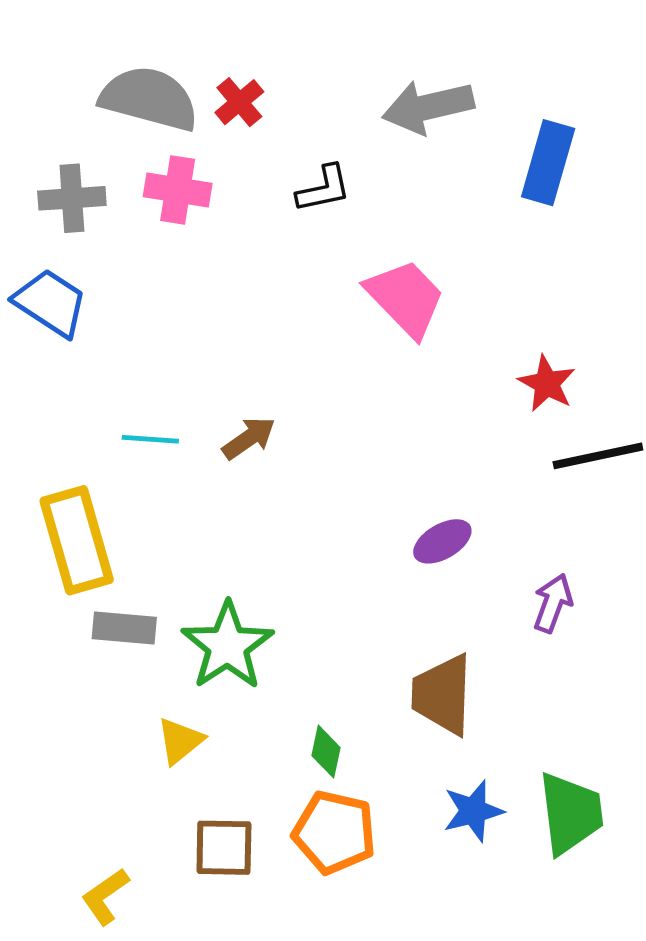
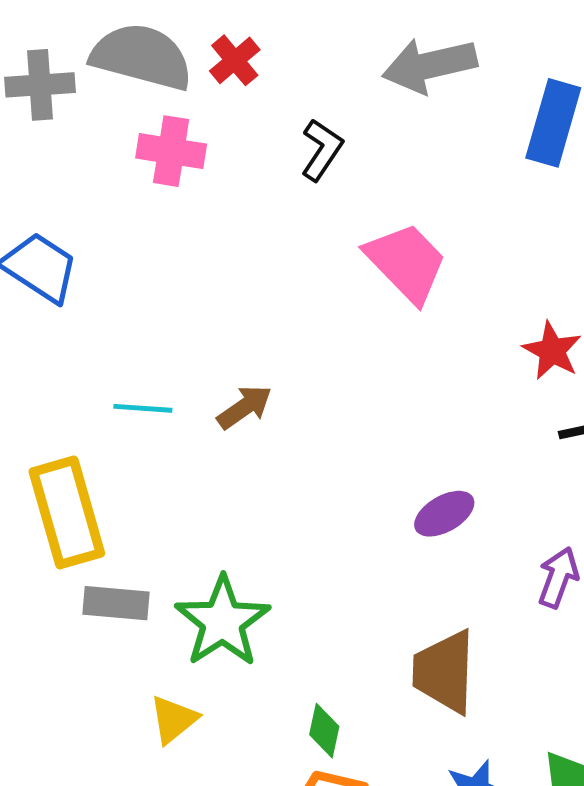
black L-shape: (324, 189) -> (322, 150), turned -44
gray cross: (72, 198) -> (40, 85), moved

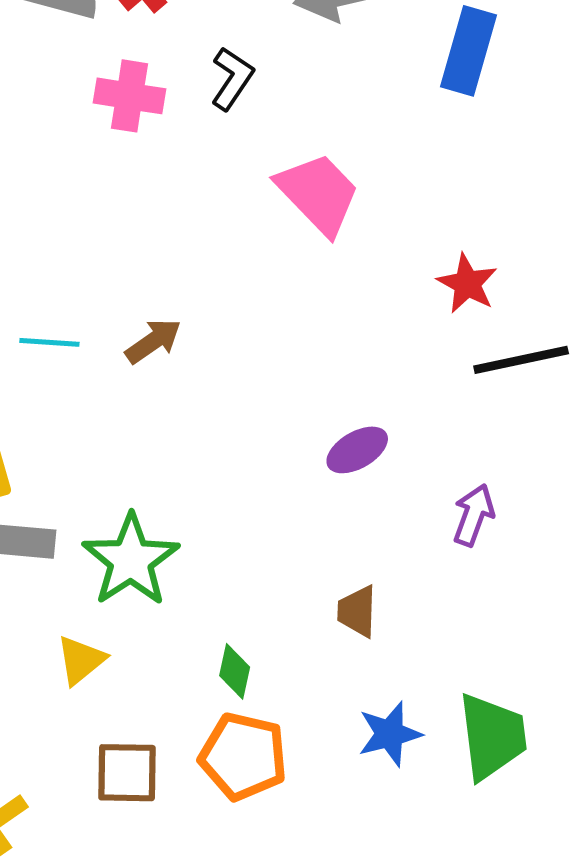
pink cross: (171, 151) -> (130, 96), moved
brown trapezoid: (444, 672) -> (357, 611), size x0.6

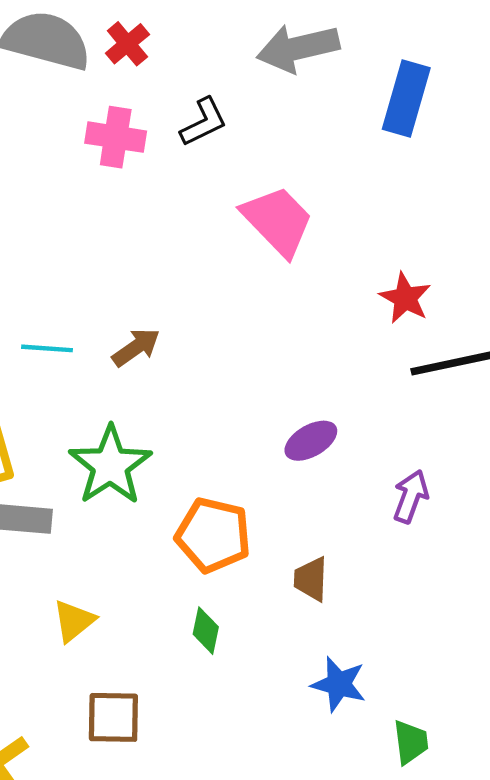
black L-shape: (232, 78) -> (204, 122), turned 30
green star: (131, 560) -> (110, 465), moved
blue star: (390, 734) -> (339, 684), turned 30
green trapezoid: (492, 736) -> (411, 742), moved, size x0.6
orange pentagon: (243, 756) -> (213, 535), moved

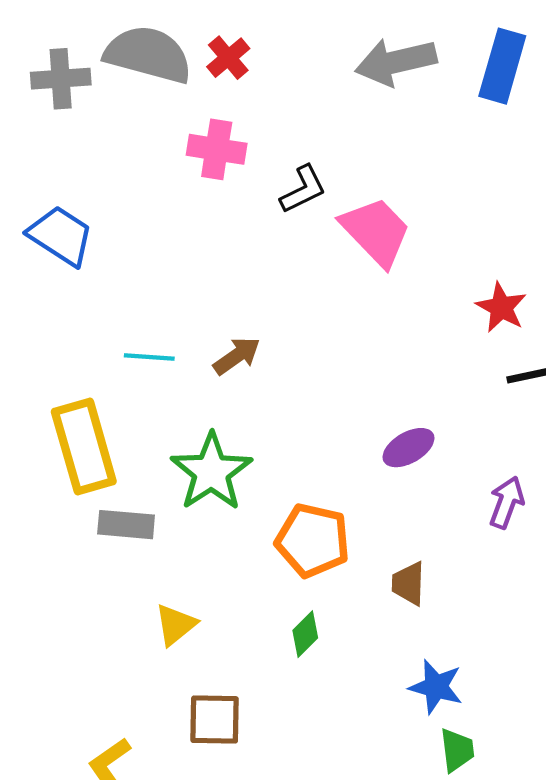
blue rectangle: (406, 98) -> (502, 66), moved
black L-shape: (204, 122) -> (303, 189), moved
green diamond: (206, 631) -> (305, 634), turned 33
green trapezoid: (411, 742) -> (457, 750), moved

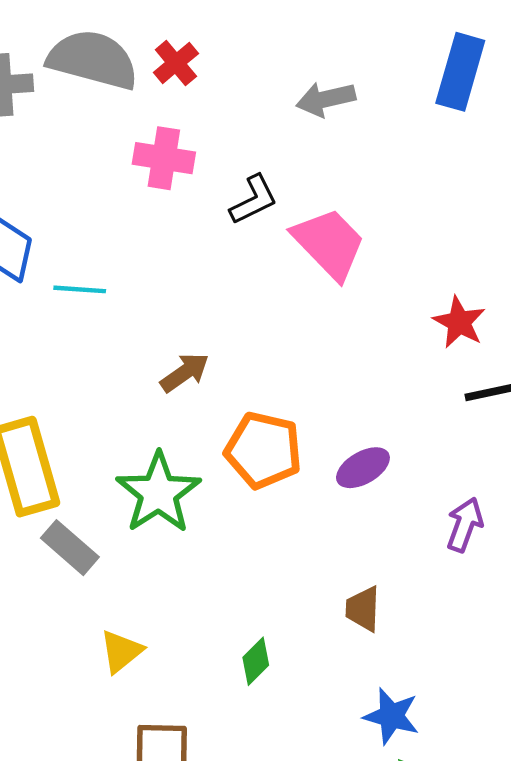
gray arrow: (396, 62) -> (326, 99), moved, size x0.7
cyan line: (149, 357) -> (80, 289), moved
gray rectangle: (126, 525) -> (70, 548), turned 36
orange pentagon: (313, 540) -> (263, 450), moved

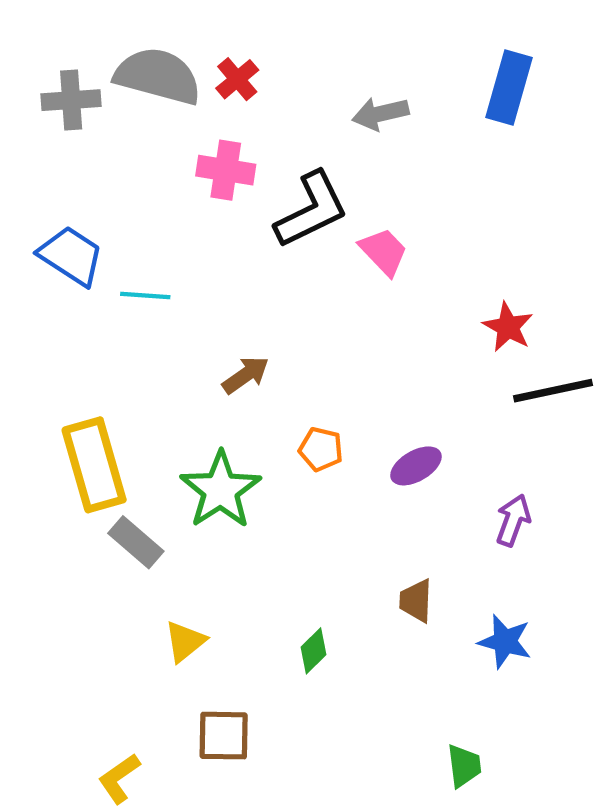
black L-shape: (254, 200) -> (311, 210), size x1.6
pink trapezoid: (329, 243) -> (384, 252), size x0.7
orange pentagon: (263, 450) -> (321, 449), size x0.6
blue star: (391, 716) -> (505, 642), moved

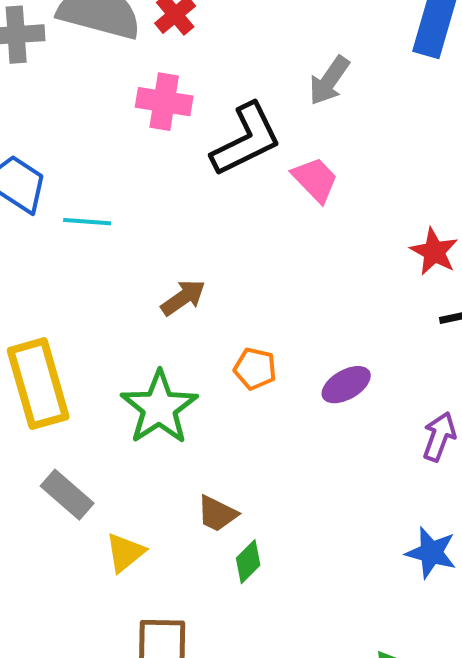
gray arrow: (380, 114) -> (329, 81), moved, turned -42
gray rectangle: (136, 542) -> (67, 495), moved
brown trapezoid: (416, 601) -> (217, 514), moved, turned -66

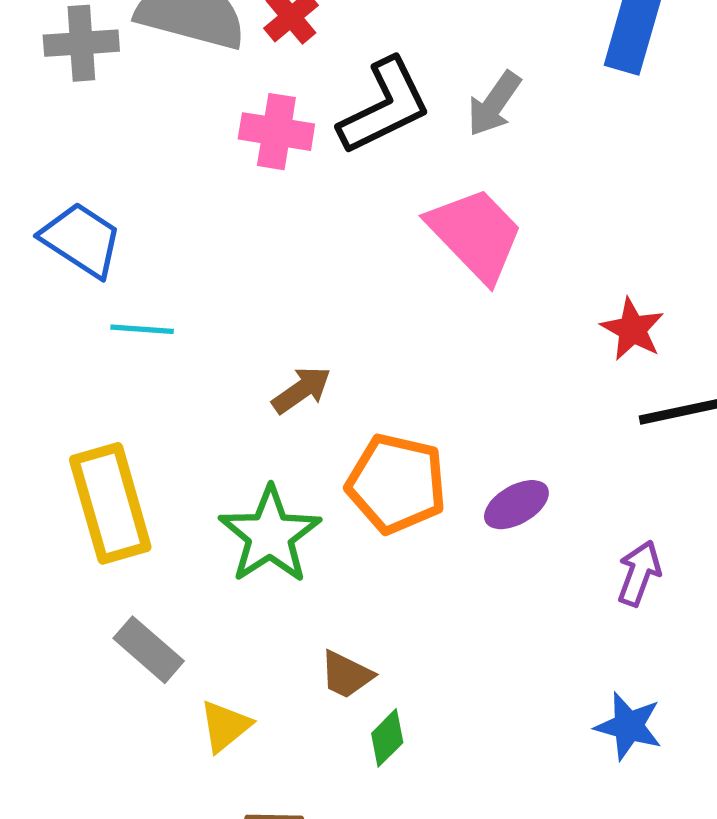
black L-shape: (246, 140) -> (385, 106), moved
pink trapezoid: (315, 180) -> (476, 234), size x1.6
cyan line: (87, 222) -> (142, 329), moved
orange pentagon: (255, 369) -> (396, 484), size x1.8

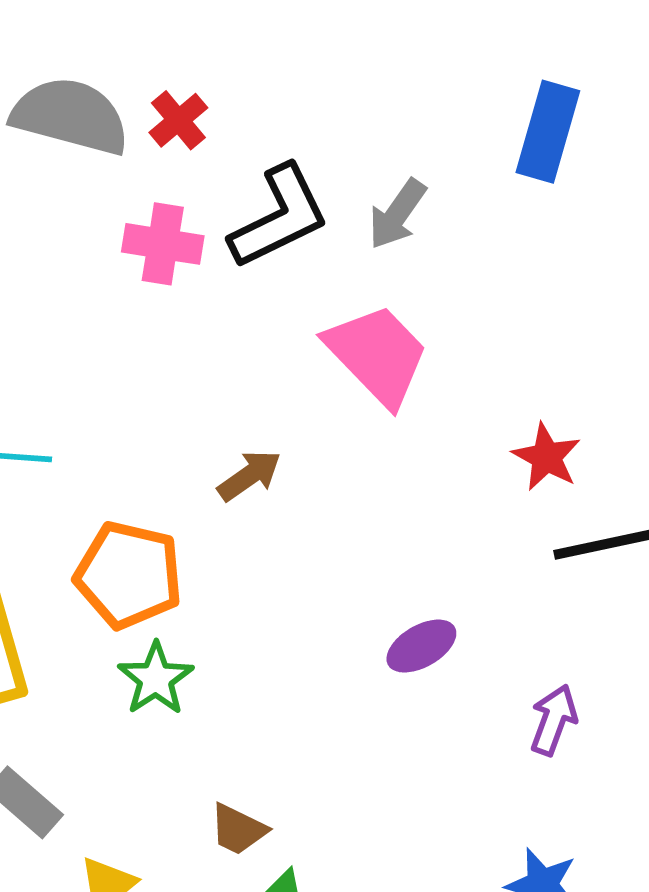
brown arrow: (302, 390) -> (249, 476), moved
orange pentagon: (396, 484) -> (129, 575), moved
green star: (270, 535) -> (156, 679), size x0.7

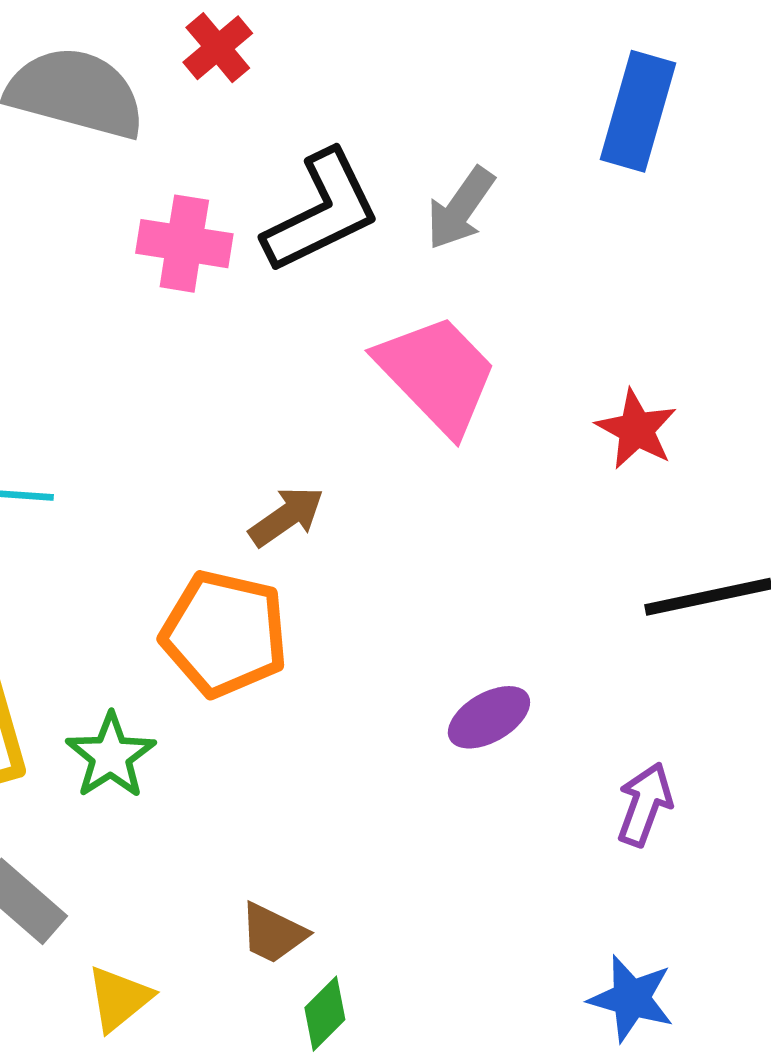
red cross: (178, 120) -> (218, 48), moved
red star: (546, 457) -> (636, 429), moved
orange pentagon: (129, 575) -> (224, 634), moved
green star: (156, 679) -> (111, 756), moved

